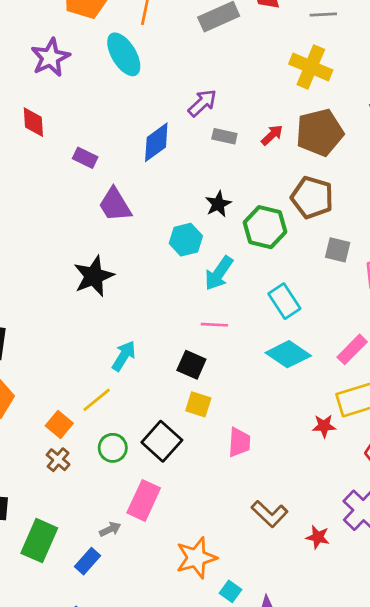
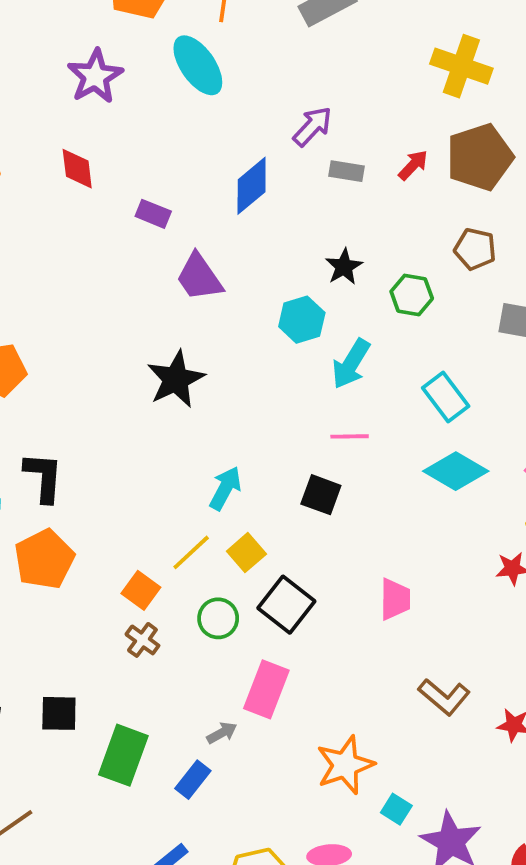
brown pentagon: (312, 197) -> (475, 249), size x0.7
green hexagon: (265, 227) -> (412, 295), size x0.7
yellow square: (198, 404) -> (246, 553), moved, turned 35

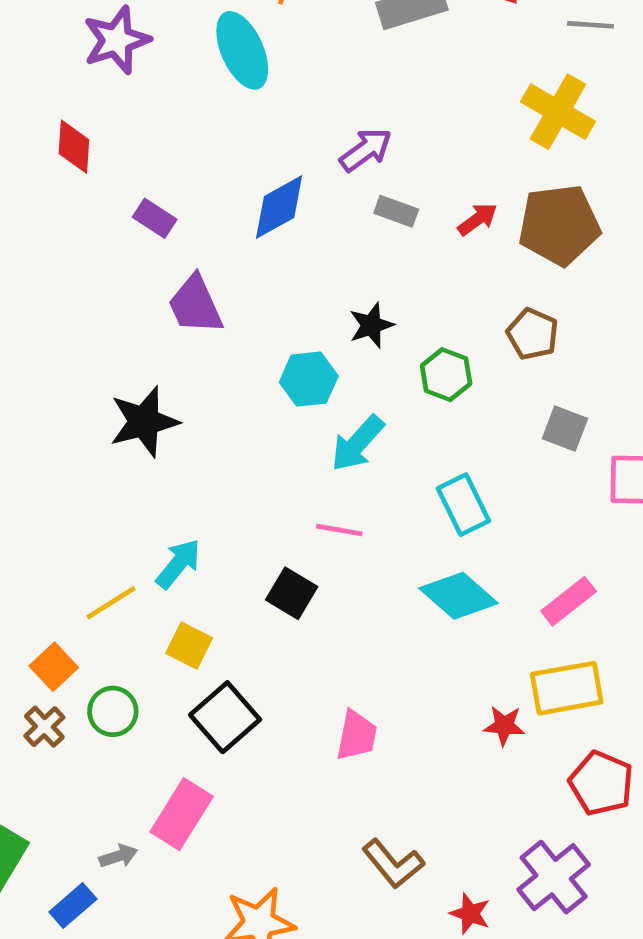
yellow line: (191, 552) -> (111, 603), moved
yellow square: (246, 553) -> (189, 646), turned -33
green circle: (218, 618) -> (113, 711), moved

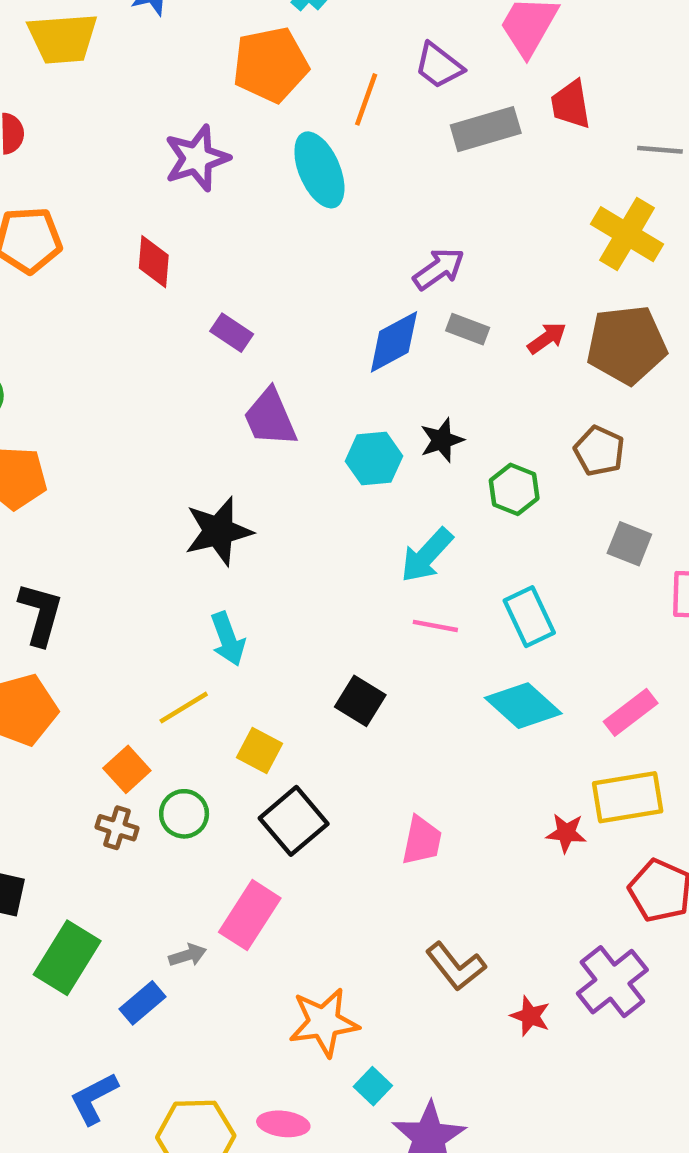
blue diamond: (279, 207) -> (394, 342), moved
cyan hexagon: (309, 379) -> (374, 459), moved
pink line: (339, 530) -> (435, 626), moved
cyan arrow: (178, 564) -> (228, 639), moved, turned 120
brown cross: (44, 727) -> (117, 828), turned -30

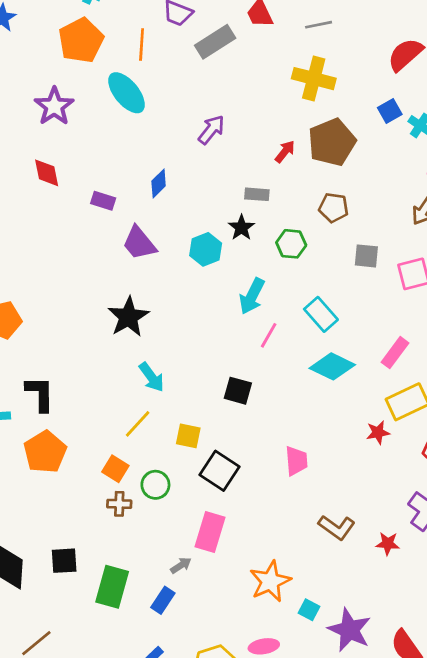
gray rectangle: (468, 329) -> (257, 194), moved
blue diamond: (394, 342) -> (159, 184), moved, size x0.7
pink line: (435, 626) -> (269, 335), turned -55

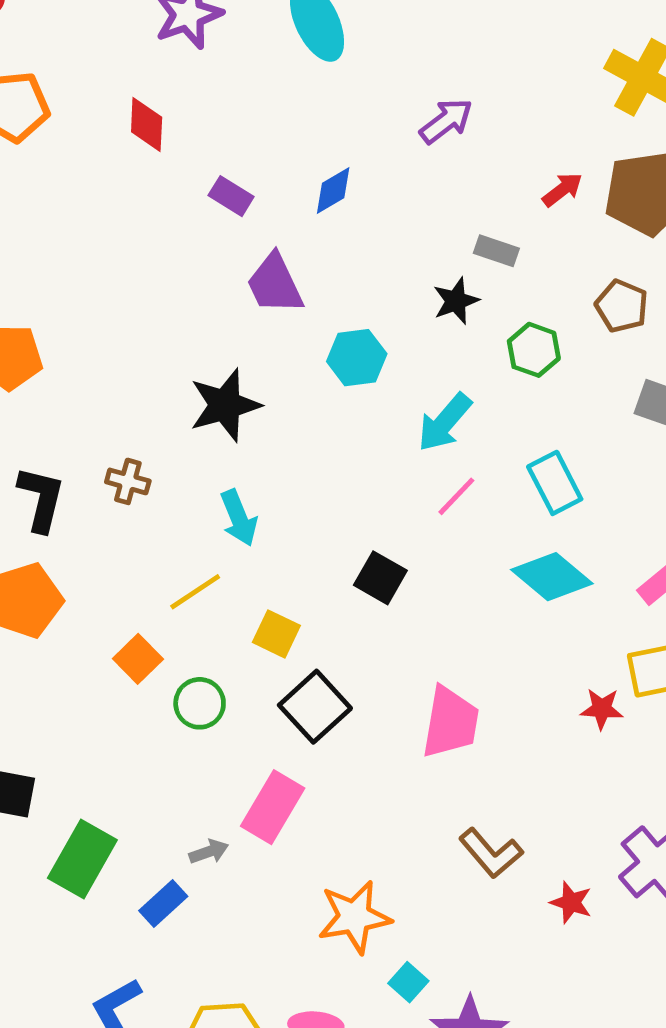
cyan hexagon: (206, 249) -> (357, 358), moved
pink trapezoid: (296, 461) -> (450, 722), size x1.4
brown cross: (119, 504) -> (128, 481), moved

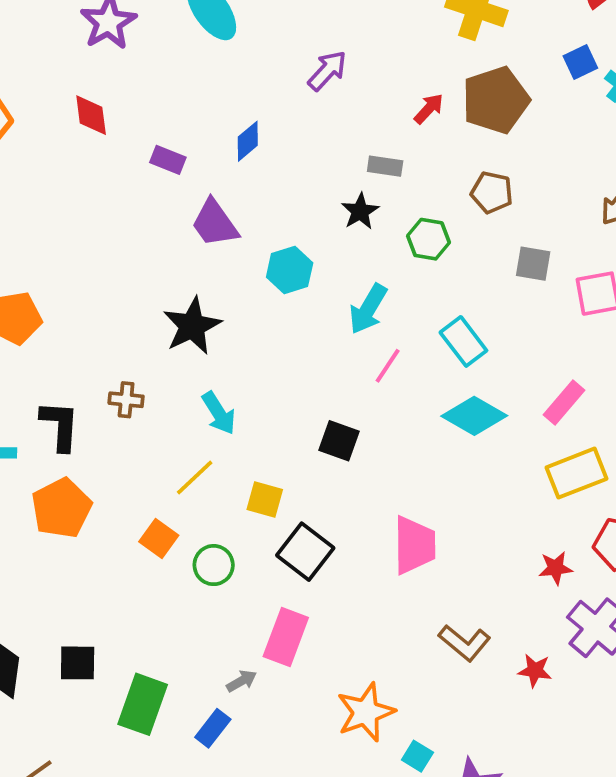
red star: (602, 709) -> (556, 568), moved

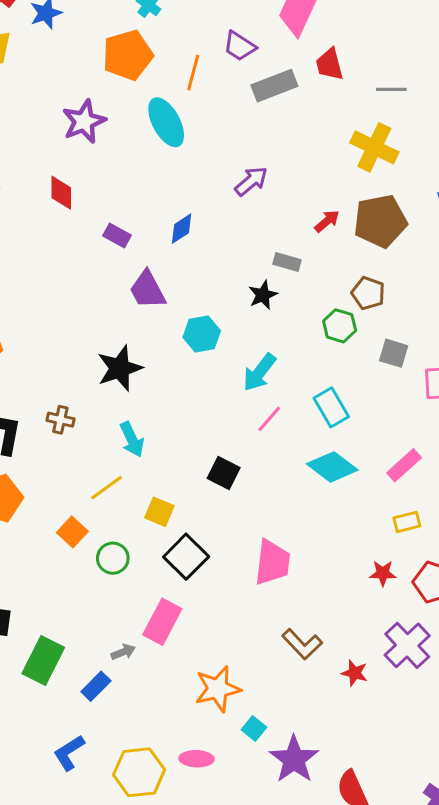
green hexagon: (428, 239) -> (340, 326), moved
yellow rectangle: (577, 473) -> (407, 522), size x0.6
red star: (556, 568) -> (383, 573), moved

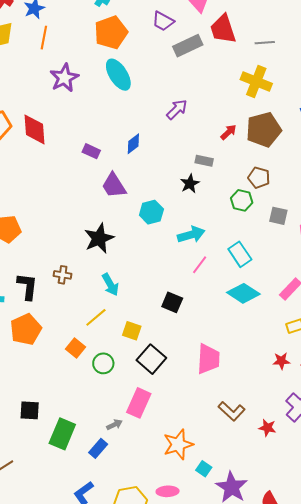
orange pentagon: (128, 55) -> (111, 32), moved
red trapezoid: (329, 64) -> (223, 29), size x1.4
orange line: (193, 73) -> (44, 38), moved
red diamond: (61, 193) -> (35, 129), moved, size x1.4
cyan arrow: (259, 372) -> (191, 235), turned -140

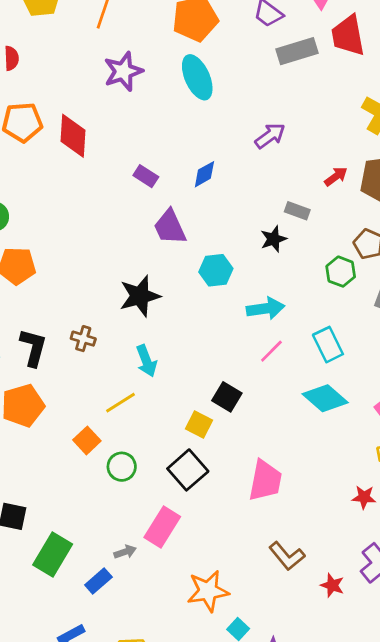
yellow square: (132, 331) -> (199, 425), moved

